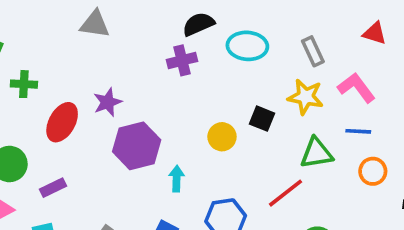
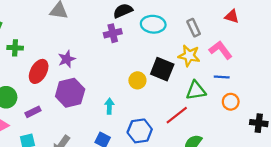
black square: (262, 119) -> (162, 69), size x1.5
purple hexagon: (137, 146) -> (70, 93), moved

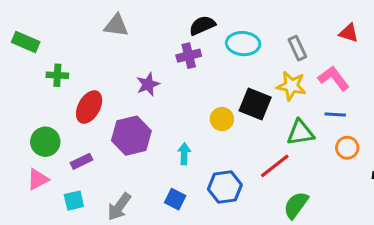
purple star: (67, 59) -> (148, 84), moved

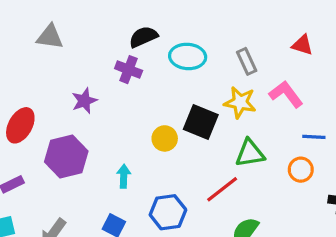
purple cross: (189, 56) -> (129, 70), turned 35
blue line: (335, 115) -> (314, 137), moved

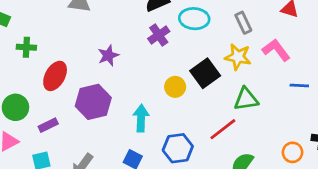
purple cross: (129, 70) -> (159, 35), moved, turned 35
black square: (201, 122) -> (205, 73), turned 32
orange circle: (301, 170) -> (293, 152), moved
cyan arrow: (124, 176) -> (141, 118), size x1.4

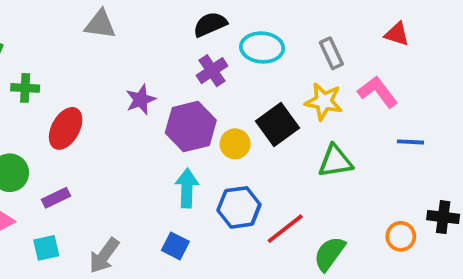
purple hexagon: (93, 102) -> (191, 126), moved
red line: (223, 129) -> (285, 229), moved
blue hexagon: (178, 148) -> (239, 207), moved

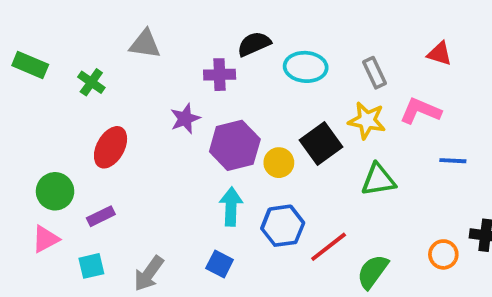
purple cross: (212, 71) -> (220, 75), moved, turned 32
green cross: (25, 88) -> (91, 82), moved, turned 32
pink L-shape: (378, 92) -> (420, 111), turned -30

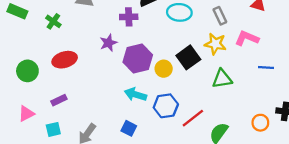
red ellipse: (111, 147) -> (65, 60), turned 45
green circle: (55, 191) -> (27, 71), moved
cyan arrow: (231, 207) -> (135, 95), turned -75

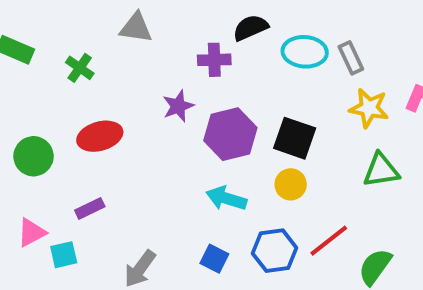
gray rectangle: (220, 16) -> (351, 58), moved
black square: (188, 57) -> (295, 138), moved, turned -35
yellow circle: (164, 69) -> (291, 184), moved
blue hexagon: (166, 106) -> (275, 251), moved
cyan square: (53, 129) -> (64, 255), moved

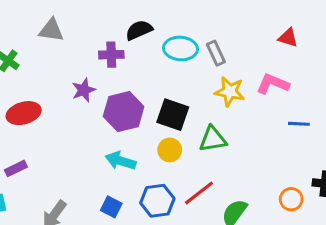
green triangle: (381, 170) -> (213, 139), moved

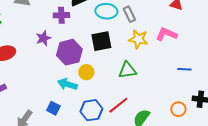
black square: (173, 115) -> (101, 41), moved, turned -30
blue line: (299, 124) -> (184, 69), moved
yellow circle: (170, 150) -> (86, 72), moved
blue square: (111, 207) -> (53, 108), moved

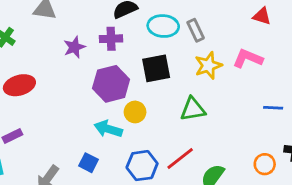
purple cross: (61, 15) -> (111, 39), moved
purple star: (43, 38) -> (74, 47), moved
yellow star: (138, 39) -> (208, 65), turned -30

